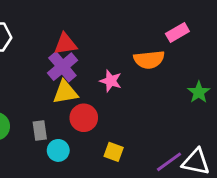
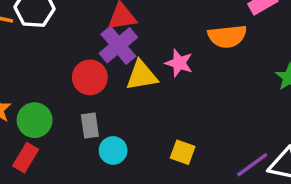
yellow triangle: (65, 92) -> (142, 76), moved
red circle: (84, 118) -> (90, 77), moved

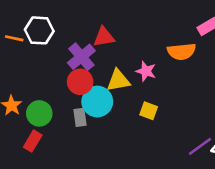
purple cross: (118, 45) -> (81, 57), moved
cyan circle: (113, 150) -> (97, 102), moved, size x1.5
yellow square: (183, 152) -> (149, 111), moved

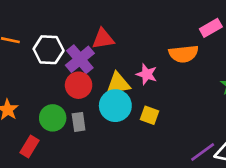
white hexagon: (39, 30) -> (49, 50), moved
cyan circle: (97, 102) -> (115, 106), moved
green circle: (39, 113) -> (53, 118), moved

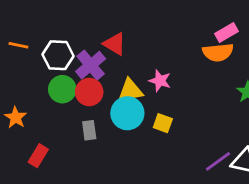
red triangle: (103, 39) -> (115, 44), turned 40
orange semicircle: (184, 54) -> (218, 52), moved
green circle: (53, 118) -> (62, 89), moved

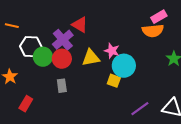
white hexagon: (58, 55) -> (31, 47), moved
cyan circle: (127, 113) -> (124, 66), moved
purple line: (218, 161) -> (140, 109), moved

